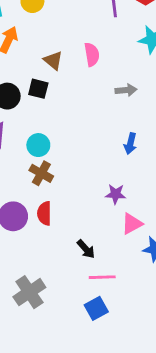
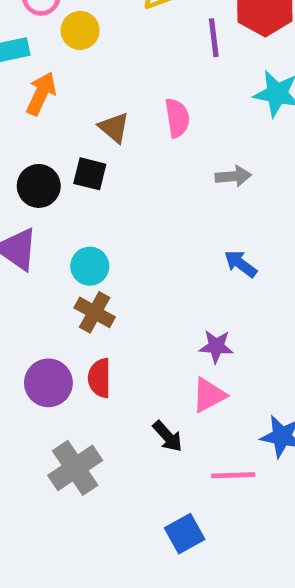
blue arrow: (130, 144) -> (240, 264), turned 114
pink triangle: (132, 224) -> (209, 395), moved
pink line: (102, 277) -> (233, 475), moved
gray cross: (29, 292) -> (75, 468), moved

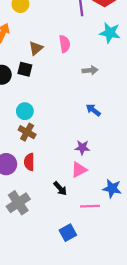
brown triangle: (114, 128) -> (36, 48), turned 40

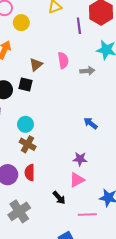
gray arrow: (90, 70) -> (87, 71), moved

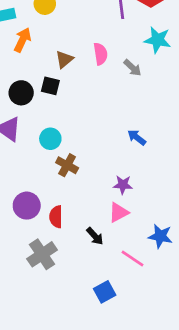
gray arrow: (87, 71) -> (133, 68), turned 48
brown cross: (28, 144) -> (67, 165), moved
red semicircle: (30, 173) -> (56, 217), moved
pink line: (87, 215) -> (133, 258), turned 36

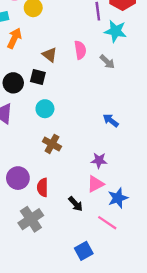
cyan star: (158, 40) -> (115, 31), moved
brown triangle: (64, 59) -> (50, 55), turned -42
cyan circle: (50, 139) -> (45, 109), moved
blue star: (160, 236) -> (118, 198), moved, turned -30

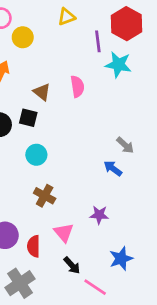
gray arrow: (107, 62) -> (125, 145), moved
pink triangle: (95, 184) -> (64, 233), moved, turned -42
pink line: (107, 223) -> (95, 287), moved

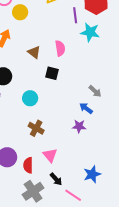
black square: (28, 118) -> (52, 73), moved
purple star: (99, 215) -> (79, 126), moved
gray cross: (20, 283) -> (33, 191), moved

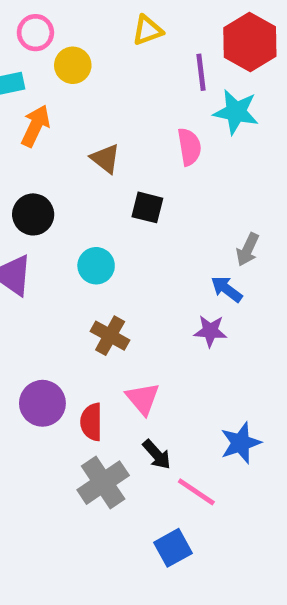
pink semicircle: (60, 48) -> (189, 147), moved
gray arrow: (95, 91) -> (248, 249), turned 72

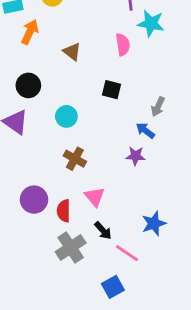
black square: (147, 207) -> (111, 90), moved

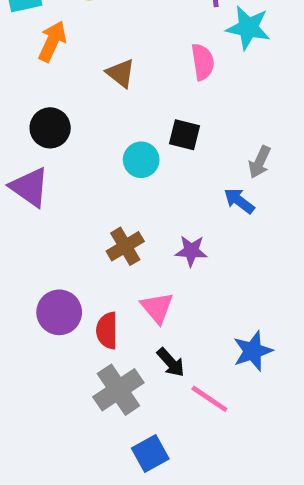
cyan circle: (66, 116) -> (141, 160), moved
purple star: (135, 156) -> (191, 251), moved
brown cross: (75, 159) -> (125, 246), turned 30
blue square: (113, 287) -> (150, 453), moved

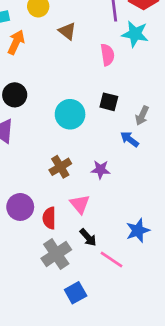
brown triangle: (121, 73) -> (67, 31), moved
black square: (184, 135) -> (109, 102), moved
cyan circle: (141, 160) -> (70, 114), size x1.4

